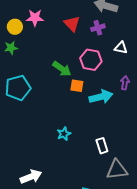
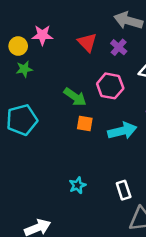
purple cross: (98, 28) -> (119, 47), turned -32
green star: (11, 48) -> (24, 69), moved
orange square: (77, 86) -> (85, 124), moved
cyan star: (64, 134) -> (77, 185), moved

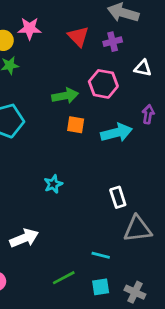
purple cross: (119, 47) -> (113, 42), turned 35
green arrow: (75, 97) -> (65, 96), turned -45
cyan star: (77, 185) -> (53, 184), moved

